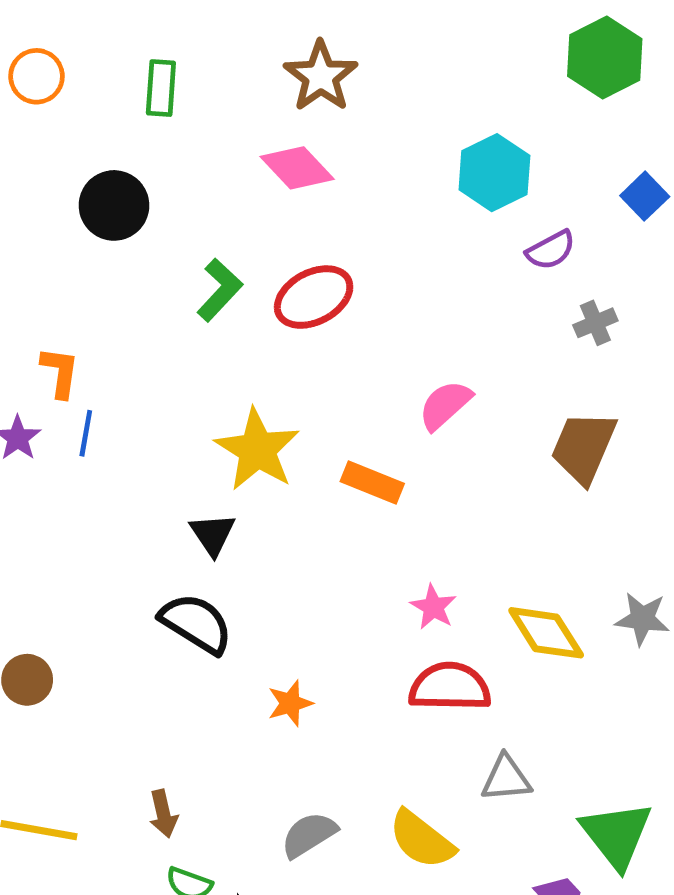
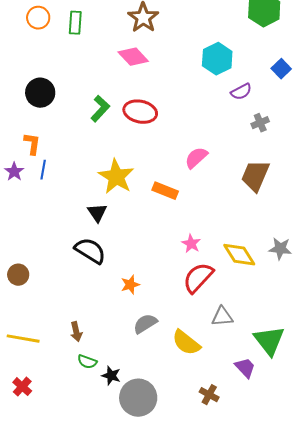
orange circle: (37, 76) -> (38, 18), moved
black circle: (114, 205) -> (40, 93), moved
red ellipse: (314, 297) -> (140, 112), turned 40
red semicircle: (450, 687) -> (198, 278), turned -48
gray semicircle: (309, 835) -> (145, 324), moved

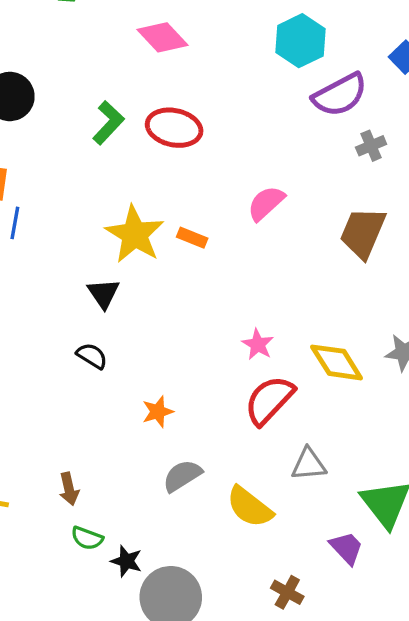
purple semicircle: (241, 92) -> (340, 95), size x1.6
orange rectangle: (165, 191) -> (192, 238), moved, size x0.7
black semicircle: (90, 251) -> (92, 356), size x0.6

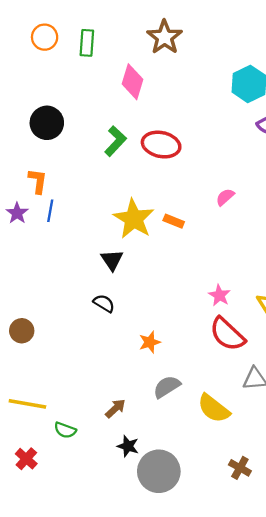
pink diamond: (163, 37) -> (133, 82), moved, turned 60
pink semicircle: (266, 203) -> (225, 197), size x0.7
red semicircle: (269, 400) -> (227, 334), turned -90
brown arrow: (69, 489) -> (115, 408), moved, turned -120
green semicircle: (87, 538) -> (65, 430), moved

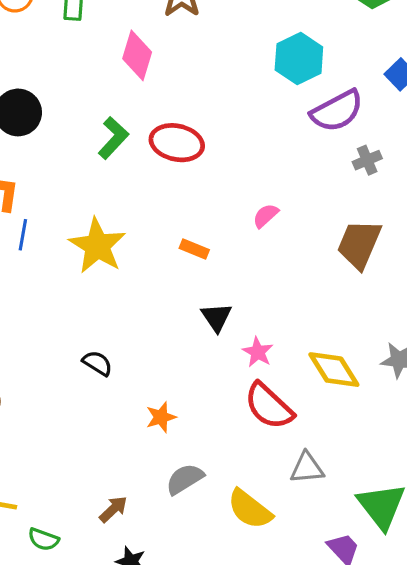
yellow star: (134, 219) -> (97, 246), moved
black triangle: (112, 260) -> (216, 317), moved

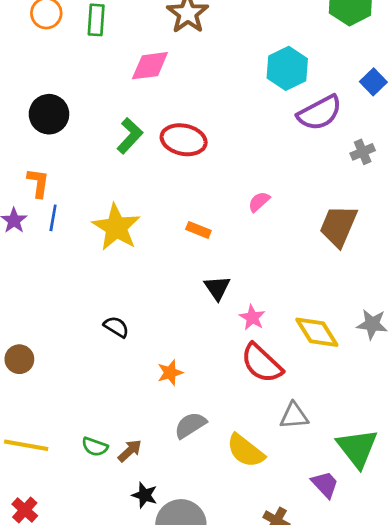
pink diamond: (137, 55) -> (150, 66), turned 66
gray cross: (367, 160) -> (363, 152), moved
green semicircle: (43, 539) -> (95, 447), moved

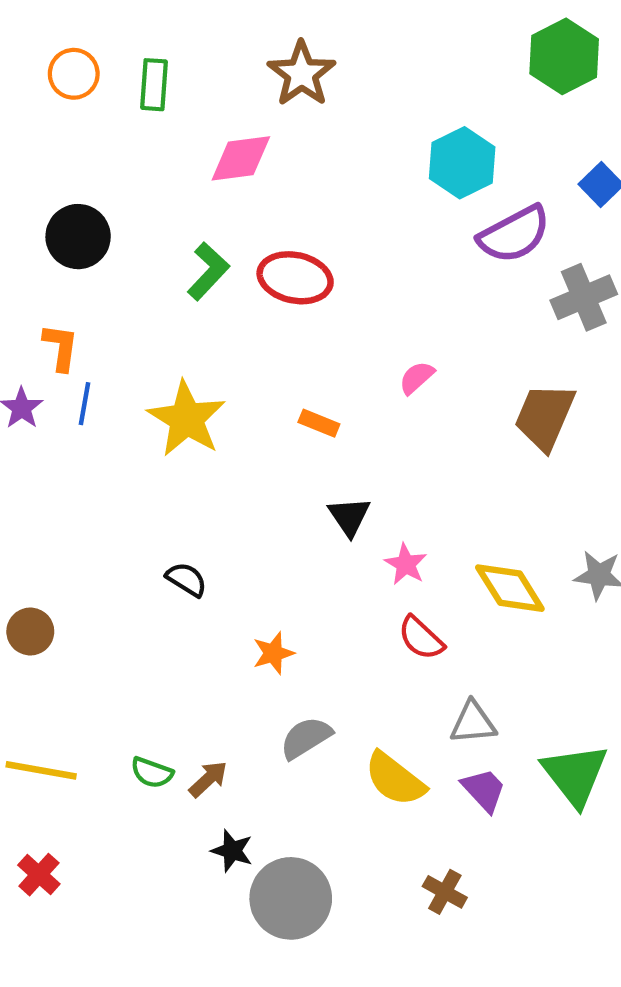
gray cross: (363, 152) -> (584, 297), size x1.6
red semicircle: (262, 363) -> (421, 638), size x0.7
purple trapezoid: (325, 484) -> (484, 790), moved

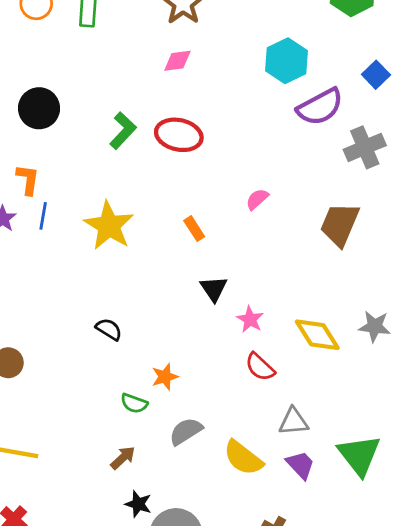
pink diamond: (241, 158) -> (177, 61), moved, size x0.7
orange rectangle: (319, 423) -> (194, 229), turned 35
green semicircle: (152, 773) -> (134, 403), moved

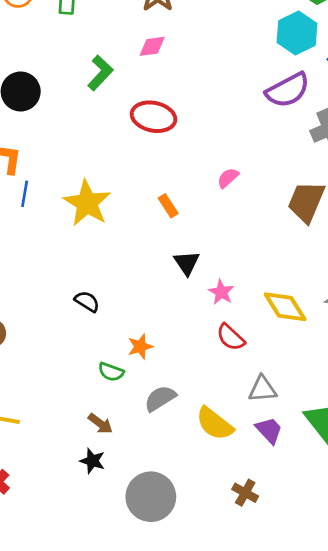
cyan hexagon: (286, 61) -> (297, 33), moved
green L-shape: (123, 131) -> (100, 73), moved
brown arrow: (123, 458) -> (100, 424), turned 80
black star: (138, 504) -> (92, 461), moved

